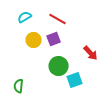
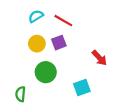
cyan semicircle: (25, 17) -> (36, 16), moved
green circle: (59, 66) -> (46, 72), moved

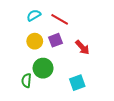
red arrow: (99, 58) -> (82, 47), moved
green semicircle: (20, 94) -> (26, 81), moved

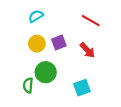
red line: (60, 19) -> (91, 21), moved

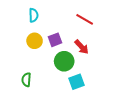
cyan semicircle: (36, 16) -> (34, 15), turned 120
green circle: (46, 72) -> (64, 61), moved

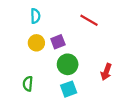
red arrow: (82, 47) -> (106, 72), moved, turned 63
cyan square: (76, 82) -> (69, 89), moved

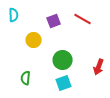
cyan semicircle: (35, 16) -> (14, 15), moved
purple square: (58, 42) -> (54, 21), moved

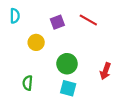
cyan square: (64, 83) -> (68, 88), turned 35

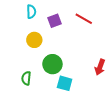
cyan semicircle: (15, 16) -> (31, 12), moved
green circle: (67, 64) -> (52, 64), moved

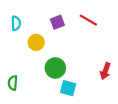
cyan semicircle: (31, 12) -> (16, 23), moved
green semicircle: (26, 78) -> (13, 83), moved

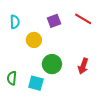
red arrow: (105, 71) -> (83, 66), moved
cyan square: (68, 88) -> (36, 83), moved

